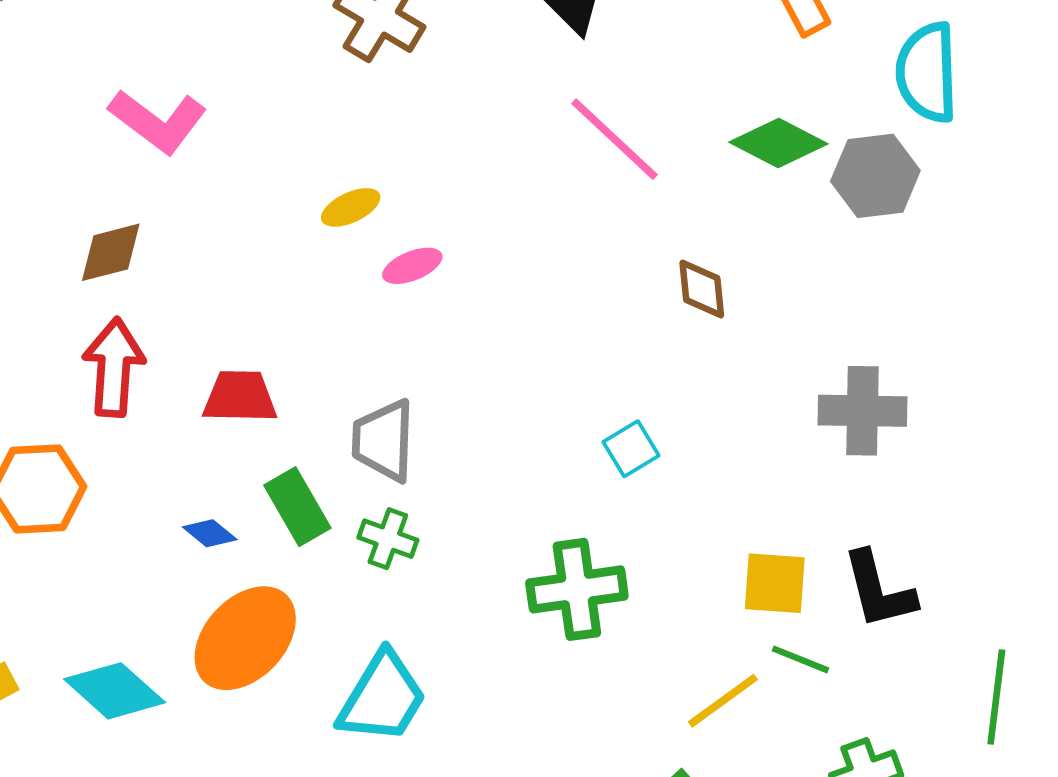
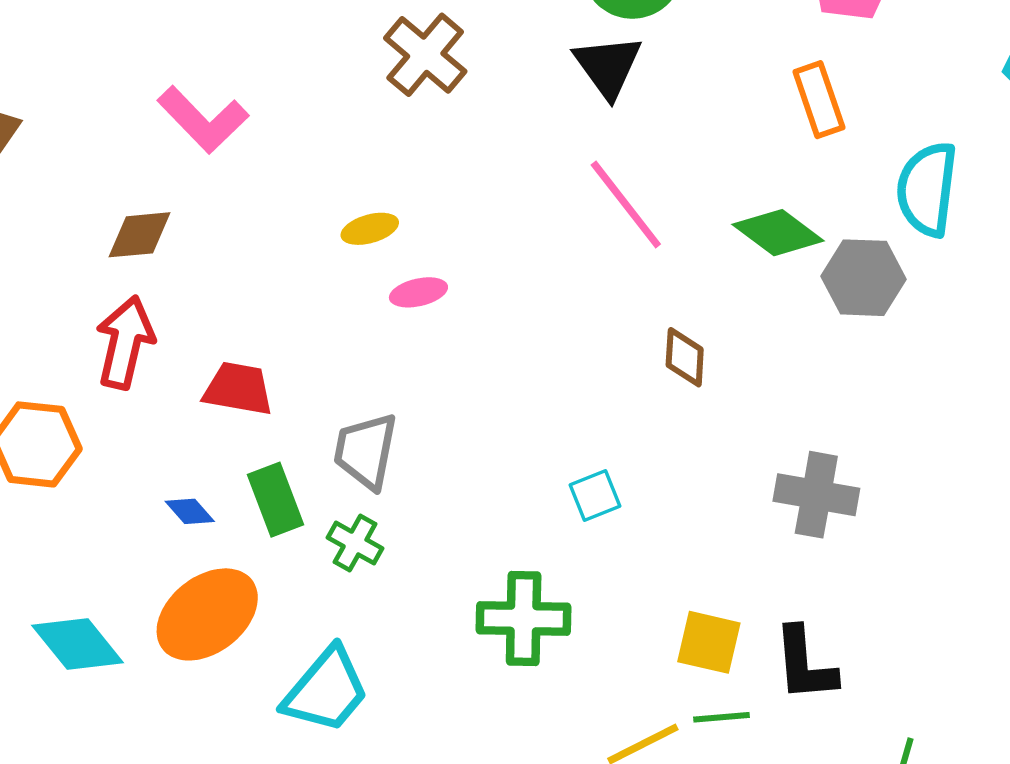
green line: (801, 659) -> (722, 717), turned -36

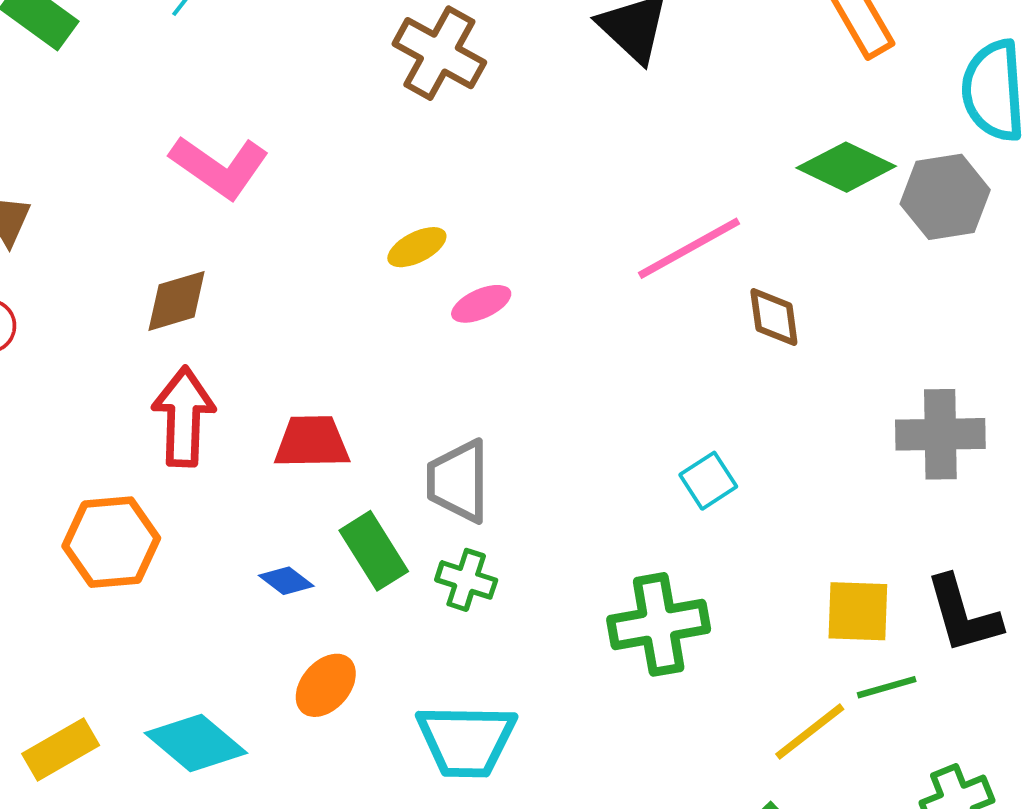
pink line: (626, 204) -> (689, 248), moved, turned -70
orange ellipse: (207, 614) -> (326, 685), size x0.6
cyan trapezoid: (326, 690) -> (466, 740), turned 62

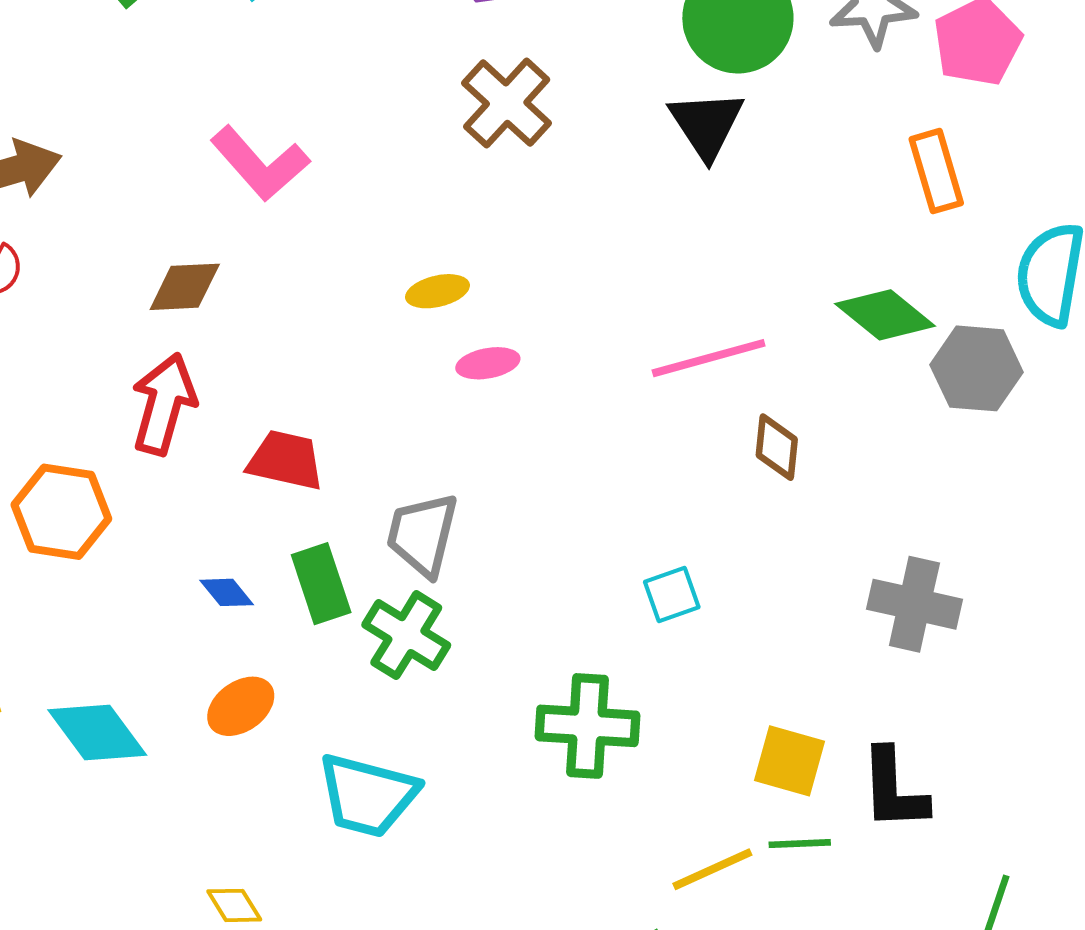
green cross: (466, 580) -> (406, 635), size x1.4

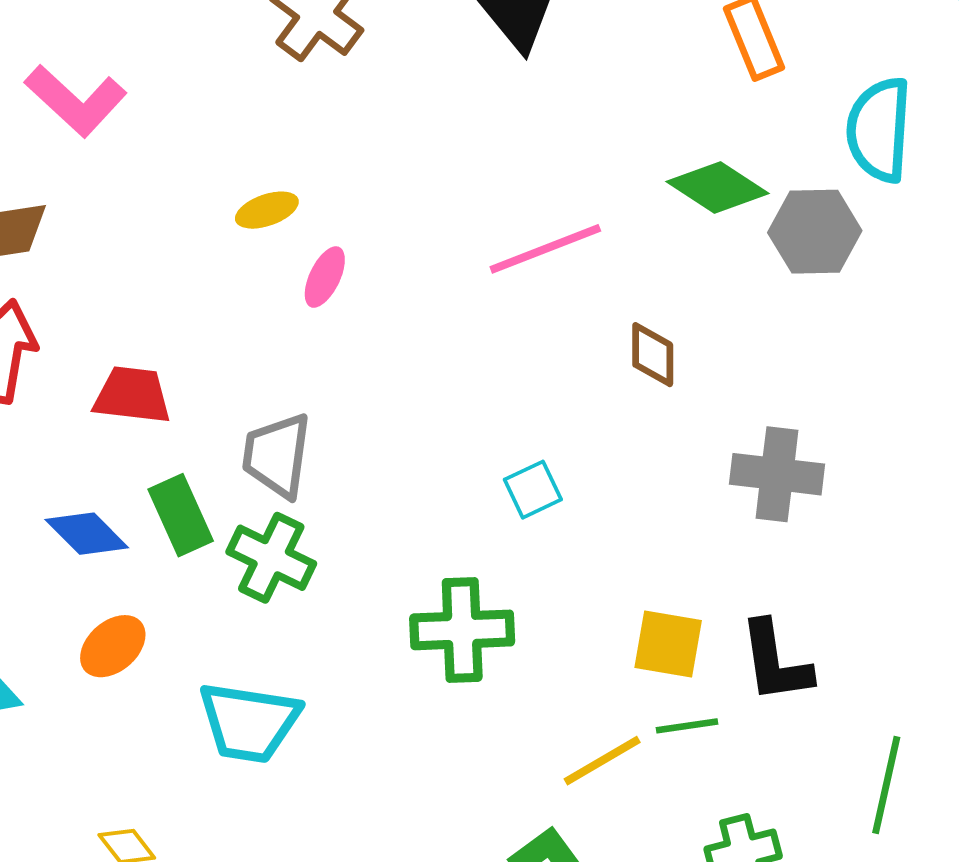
pink ellipse: (488, 363) -> (325, 277), turned -48
brown diamond: (777, 447) -> (653, 355), moved
blue diamond: (227, 592) -> (87, 534), size x1.5

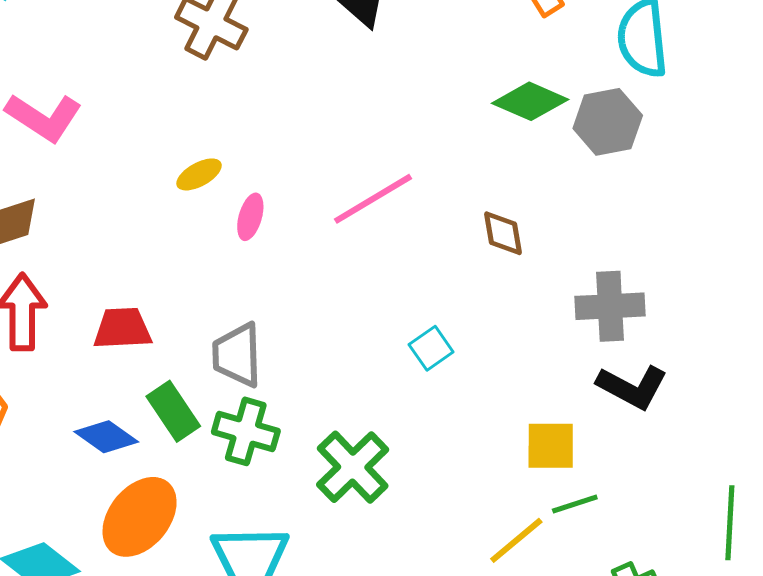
pink line: (545, 249) -> (373, 199), moved
green cross: (462, 630) -> (353, 467), moved, turned -32
orange ellipse: (113, 646) -> (140, 517), size x1.6
black L-shape: (775, 662) -> (632, 387), moved, turned -44

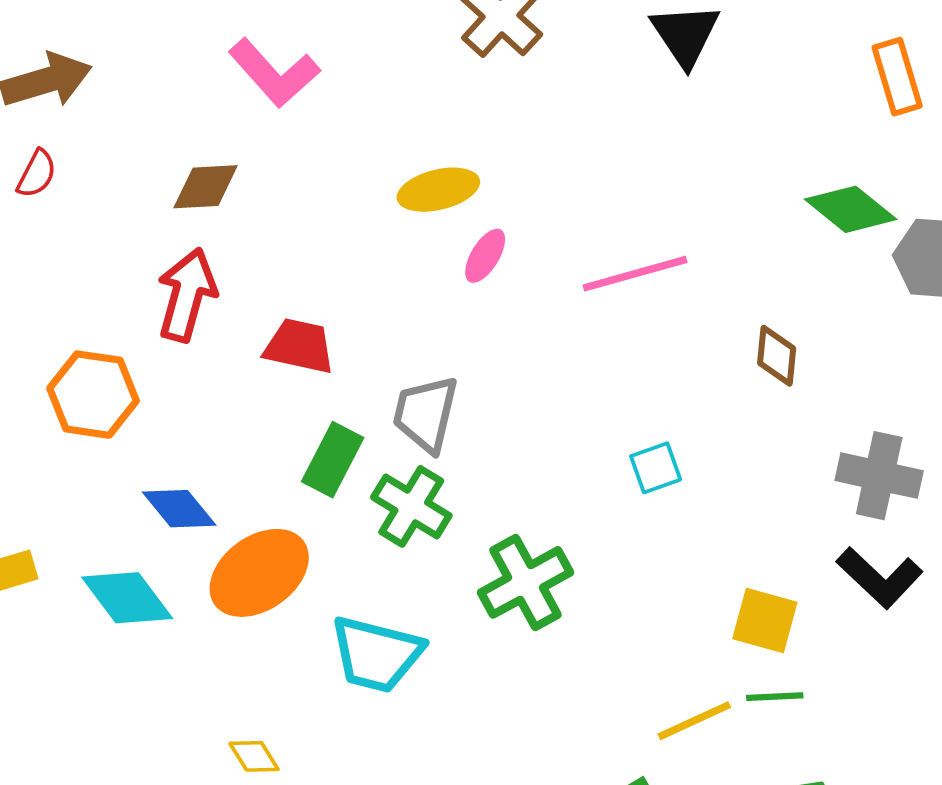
yellow ellipse: (199, 174) -> (438, 190), size x1.4
green rectangle: (173, 411) -> (333, 460), turned 46
blue diamond: (106, 437) -> (179, 509), moved

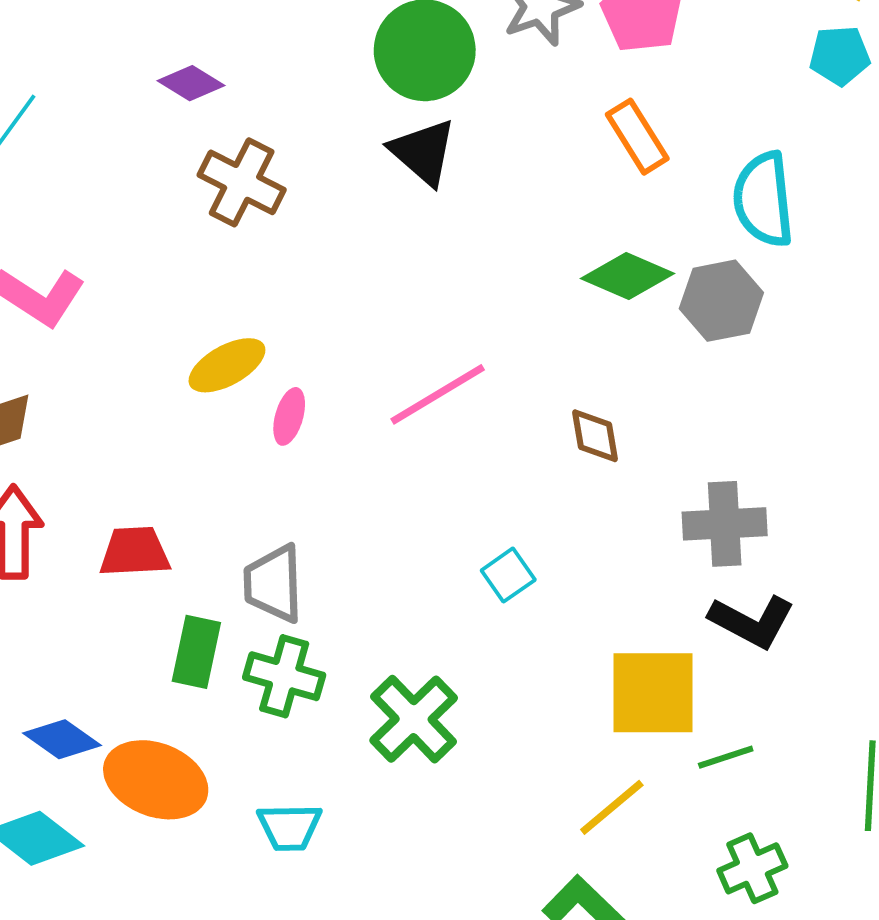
orange ellipse: (259, 573) -> (156, 780), turned 72
yellow square: (765, 621) -> (653, 693), size x1.5
cyan trapezoid: (376, 654) -> (289, 827), size x0.7
green line: (775, 697) -> (726, 757), moved

